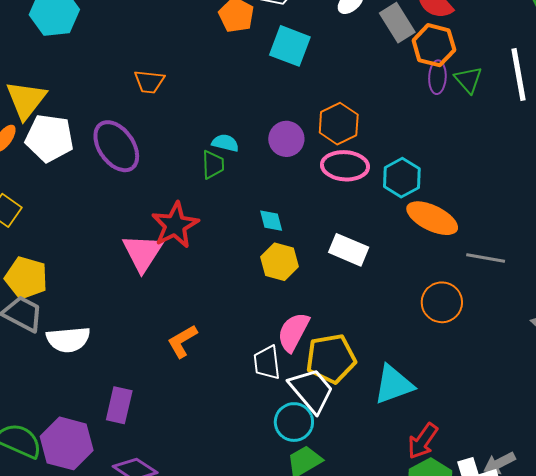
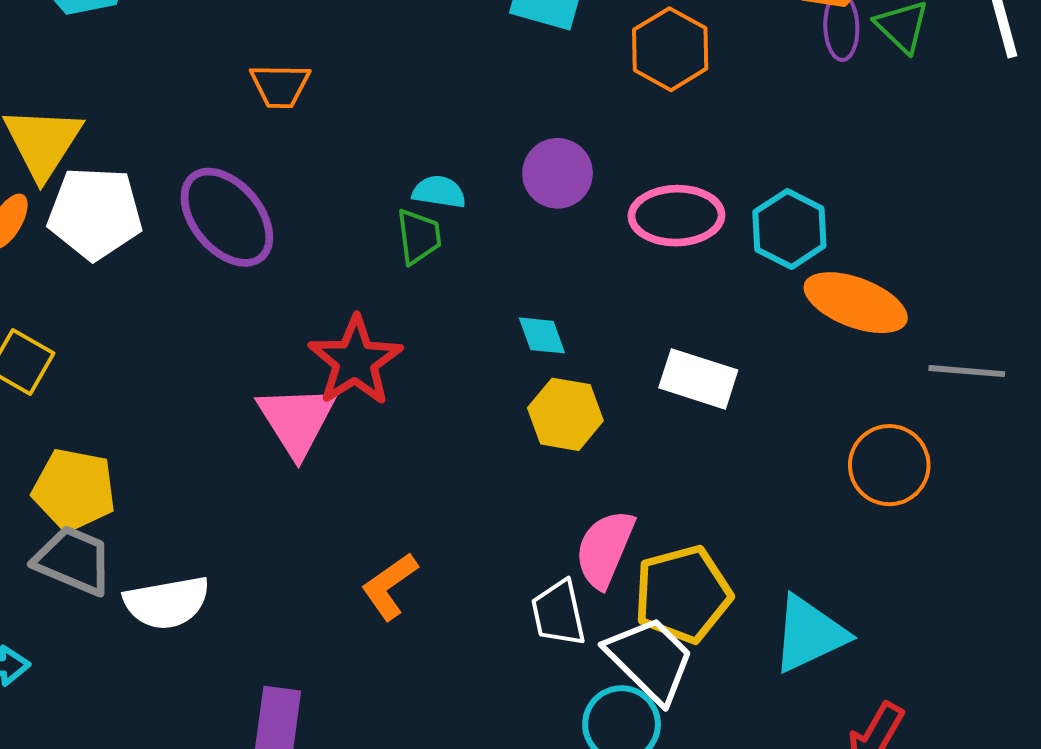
orange hexagon: (339, 124) -> (670, 49), moved

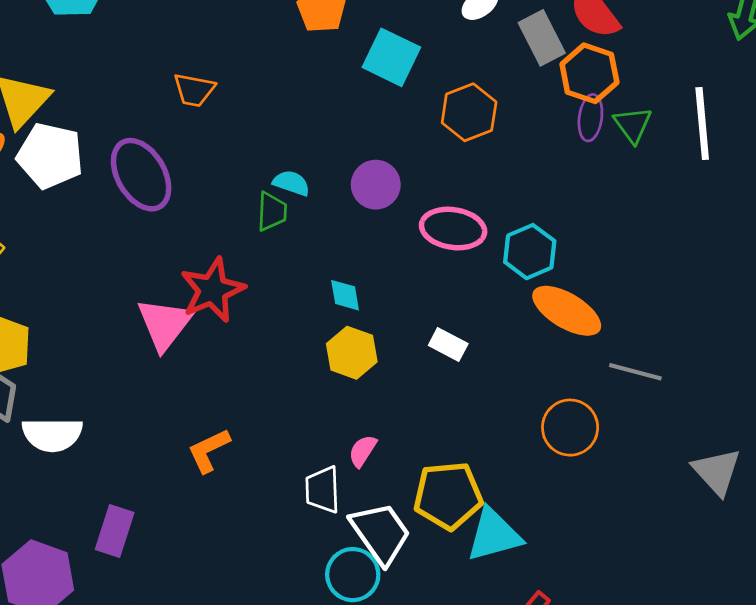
white rectangle: (698, 379) -> (448, 344), size x0.7
pink semicircle: (605, 549) -> (363, 451), size x0.6
yellow pentagon: (683, 594) -> (448, 496), moved

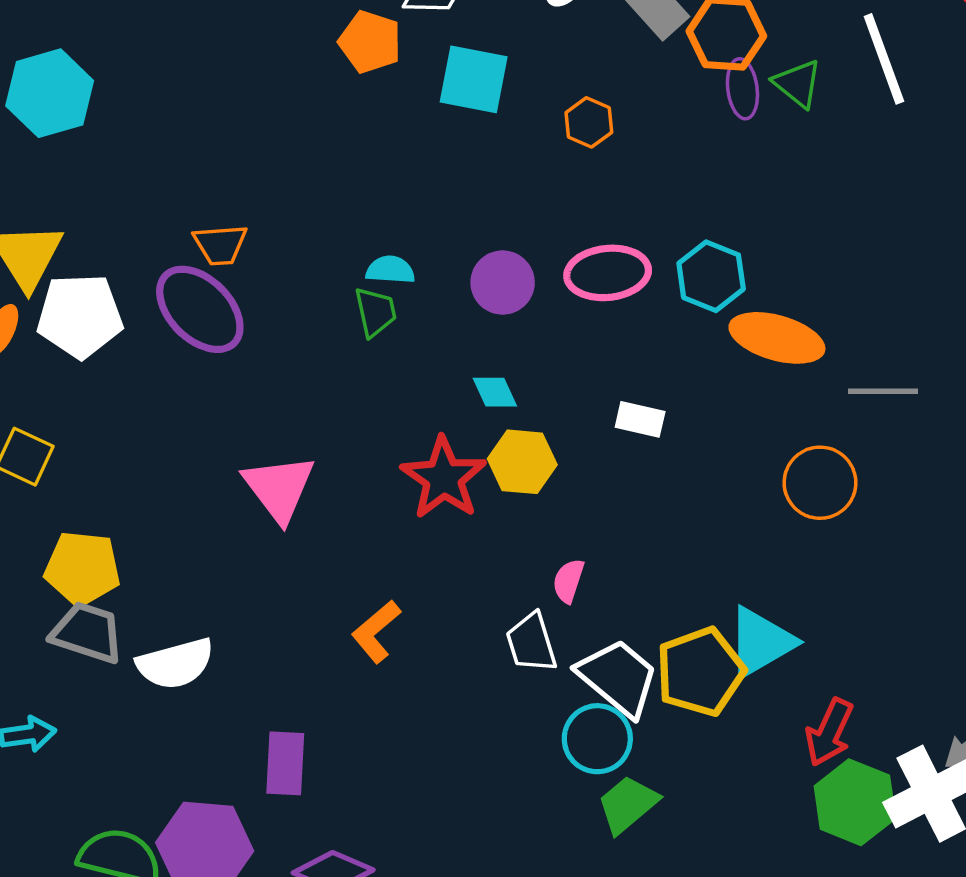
orange trapezoid: (194, 90) -> (220, 245), moved
orange hexagon: (469, 112) -> (589, 122), size x0.7
purple circle: (376, 185) -> (503, 283), moved
red star: (213, 290) -> (444, 478), moved
yellow pentagon: (448, 496) -> (700, 672), moved

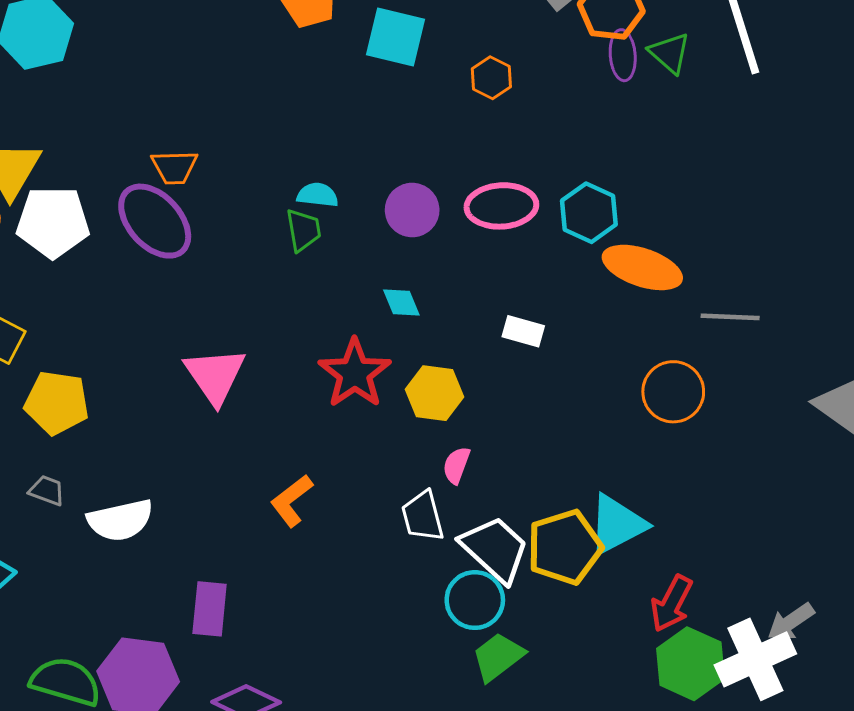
yellow hexagon: (522, 462) -> (434, 393), moved
yellow pentagon: (82, 568) -> (57, 403), moved
gray trapezoid: (87, 633) -> (47, 491), size x0.6

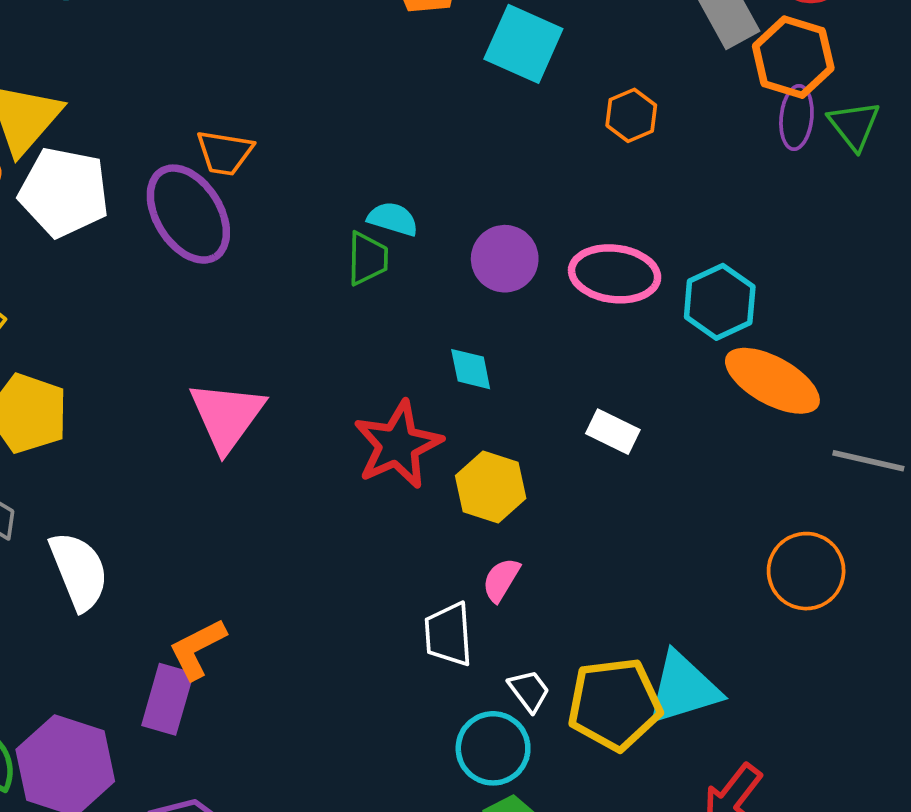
orange circle: (673, 392) -> (806, 571), moved
orange L-shape: (292, 501) -> (197, 649), moved
white semicircle: (120, 520) -> (79, 571), turned -110
white trapezoid: (495, 549) -> (529, 691), size x0.5

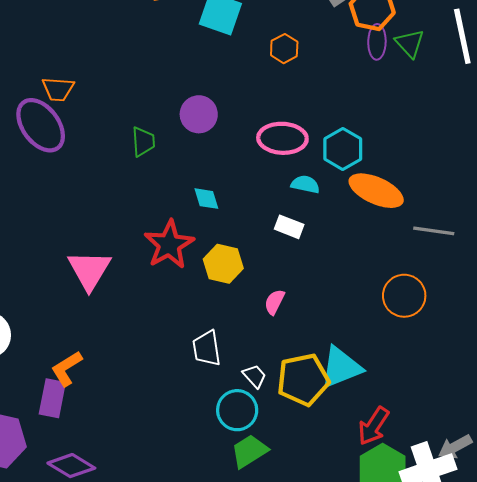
cyan semicircle: (393, 219) -> (305, 184), moved
purple circle: (505, 259) -> (199, 114), moved
pink triangle: (227, 416) -> (89, 270), moved
pink semicircle: (501, 580) -> (274, 302), moved

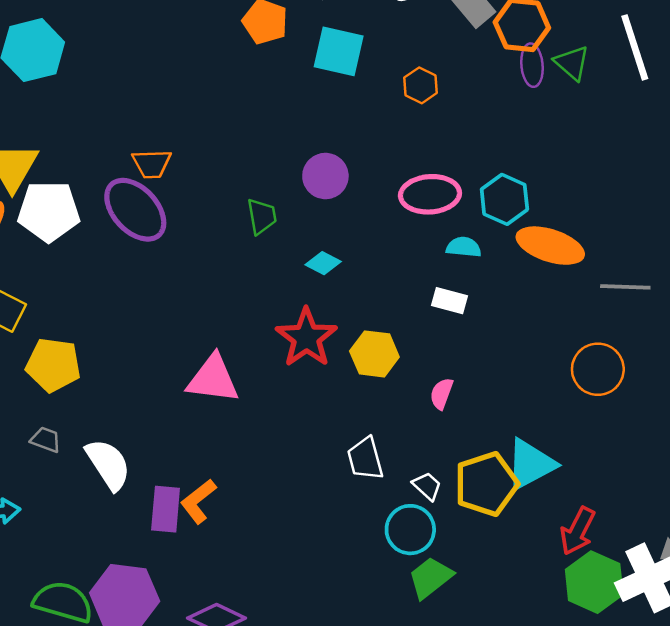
cyan diamond: (206, 199) -> (323, 263), moved, turned -40
pink triangle: (89, 270) -> (213, 379), turned -48
purple rectangle: (52, 398) -> (166, 509), moved

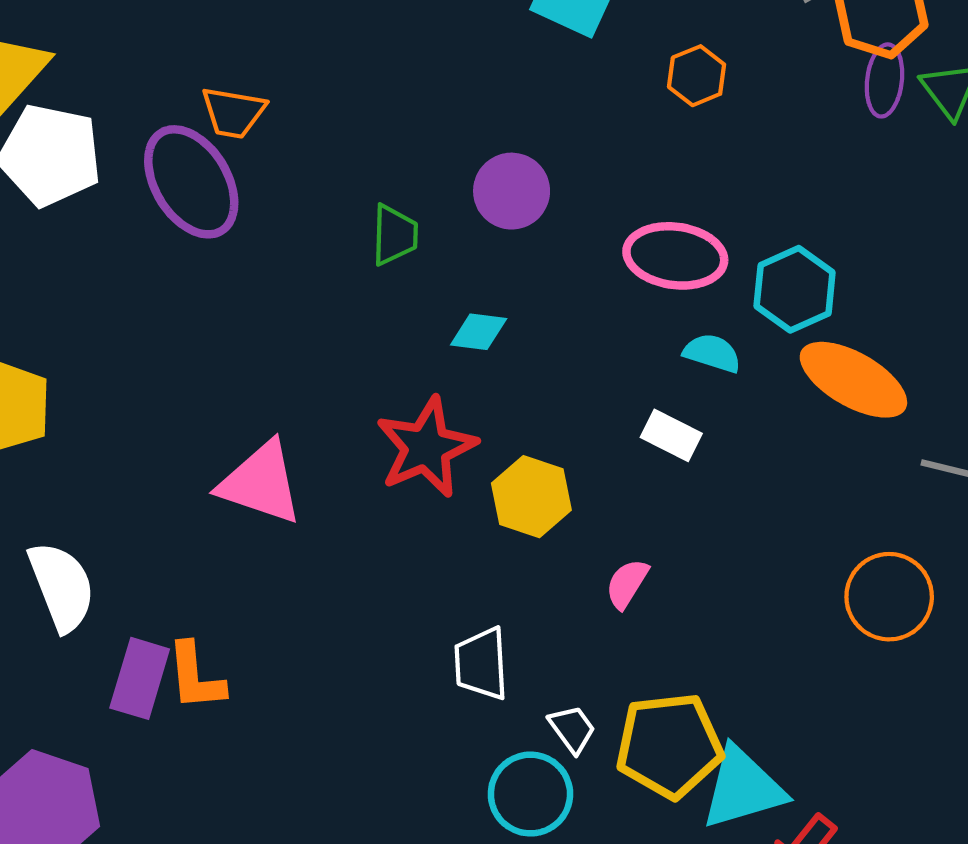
cyan diamond: (323, 263) -> (479, 332), turned -32
cyan triangle: (530, 464) -> (743, 788), moved
orange L-shape: (198, 501) -> (196, 677), turned -69

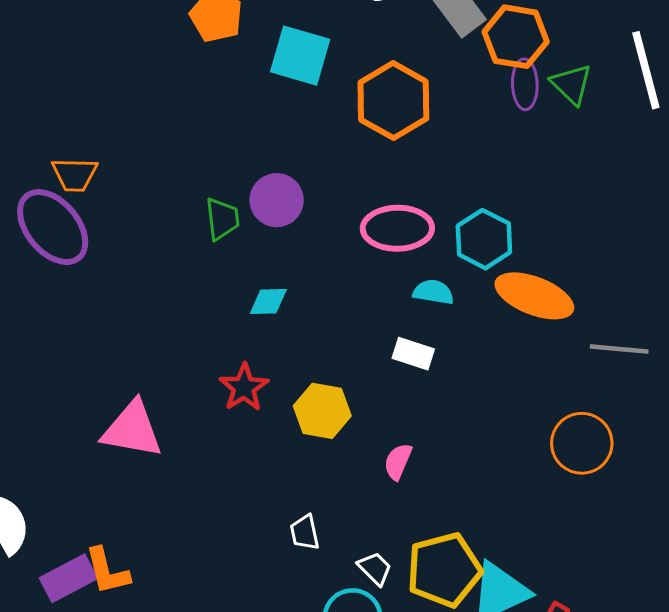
orange hexagon: (697, 76) -> (393, 101), size x1.8
green trapezoid: (395, 235) -> (222, 219), moved
red star: (426, 447) -> (244, 387), size x0.7
white trapezoid: (481, 664) -> (305, 532), size x0.7
purple rectangle: (140, 678) -> (68, 578), turned 54

